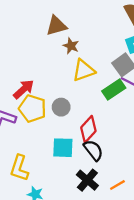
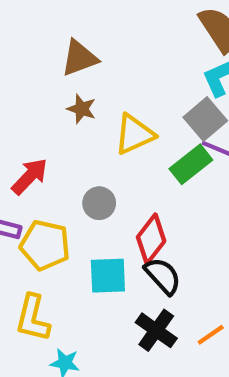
brown star: (71, 46) -> (82, 109), moved
yellow pentagon: (32, 108) -> (45, 245), moved

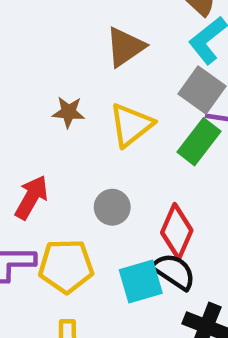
brown triangle: (79, 58) -> (125, 47), moved
black semicircle: (163, 276) -> (174, 271), moved

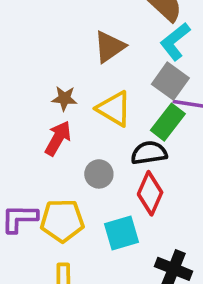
yellow triangle: (131, 125) -> (114, 109), turned -51
red arrow: (31, 197) -> (58, 138), moved
black semicircle: (174, 271) -> (149, 153), moved, turned -42

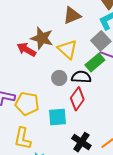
brown star: (64, 98) -> (42, 38), size x1.6
red arrow: (58, 138) -> (26, 50), moved, turned -102
gray circle: (99, 174) -> (59, 78), moved

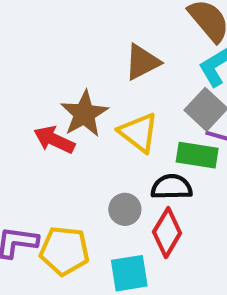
brown star: (42, 38) -> (84, 114), turned 30
green rectangle: (95, 63) -> (197, 155), turned 54
gray circle: (59, 78) -> (125, 209), moved

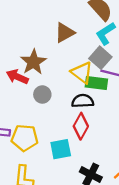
yellow triangle: (139, 132) -> (82, 73), moved
gray circle: (125, 209) -> (42, 94), moved

